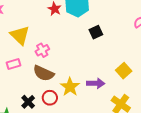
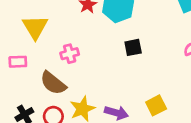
pink cross: (42, 50) -> (70, 54), moved

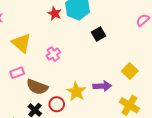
brown semicircle: (53, 83) -> (37, 87), moved

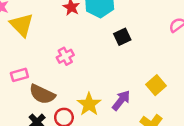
yellow triangle: (21, 43) -> (22, 25), moved
purple arrow: (102, 86) -> (121, 100), turned -54

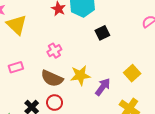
brown semicircle: (42, 94) -> (52, 78), moved
yellow star: (89, 104) -> (80, 75), moved, turned 30

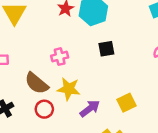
pink cross: (54, 51) -> (60, 57), moved
red circle: (55, 103) -> (44, 109), moved

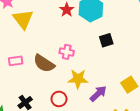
pink cross: (60, 57) -> (67, 52), turned 32
brown semicircle: (37, 83) -> (44, 63), moved

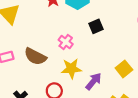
pink cross: (67, 52) -> (66, 42), moved, turned 32

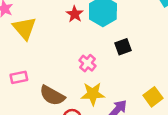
brown semicircle: (35, 56) -> (52, 95), moved

